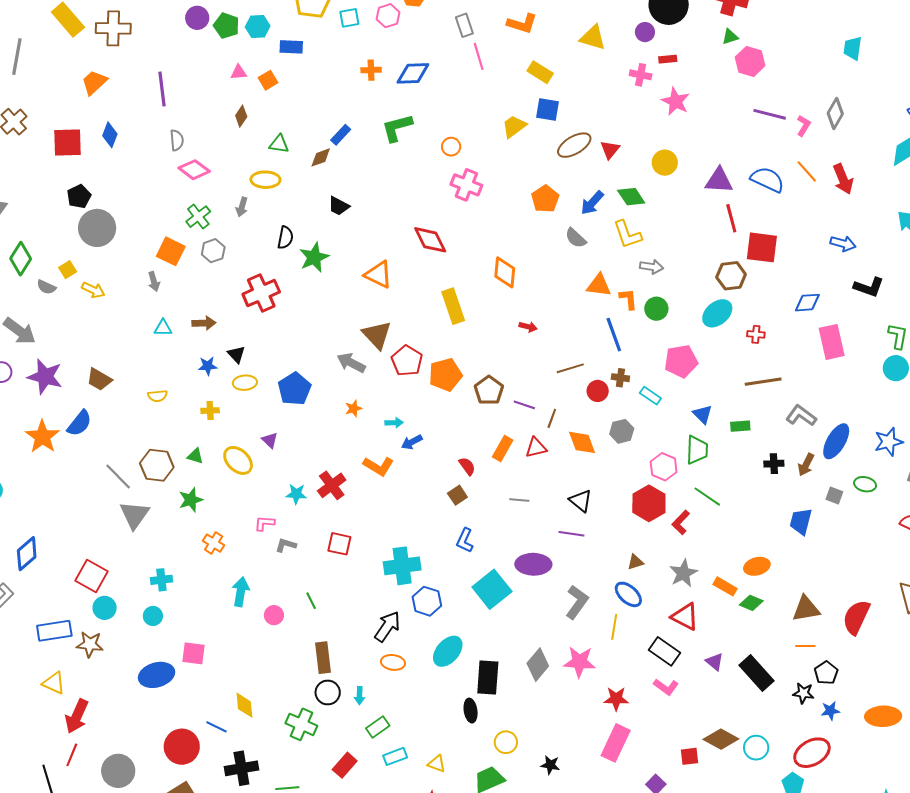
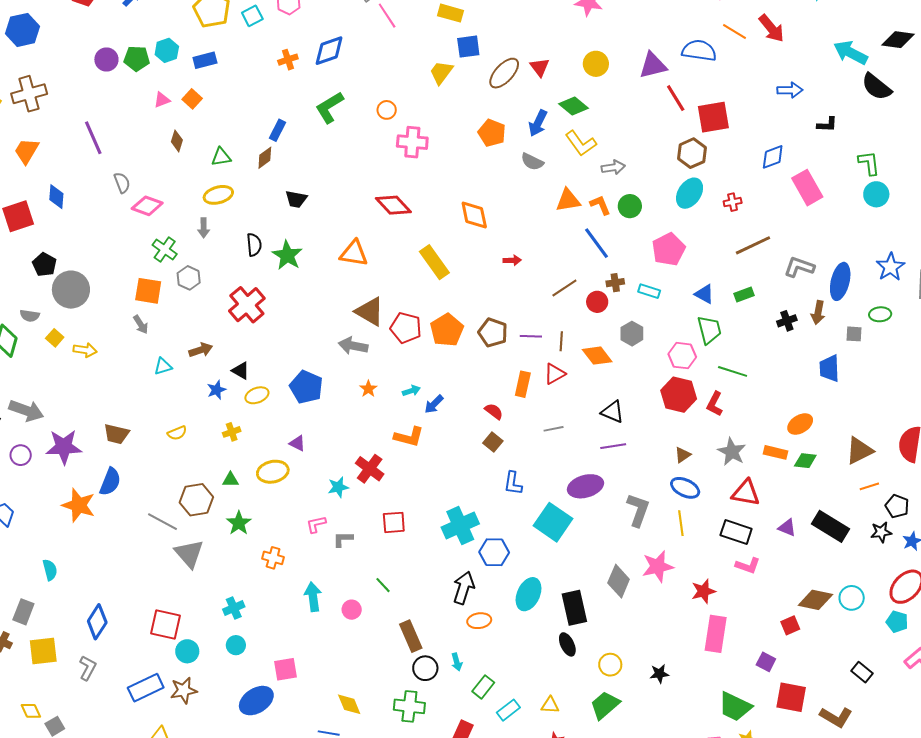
gray semicircle: (46, 287) -> (30, 316), moved
black L-shape: (869, 287) -> (827, 124), size x0.7
yellow ellipse: (238, 460) -> (273, 472), turned -40

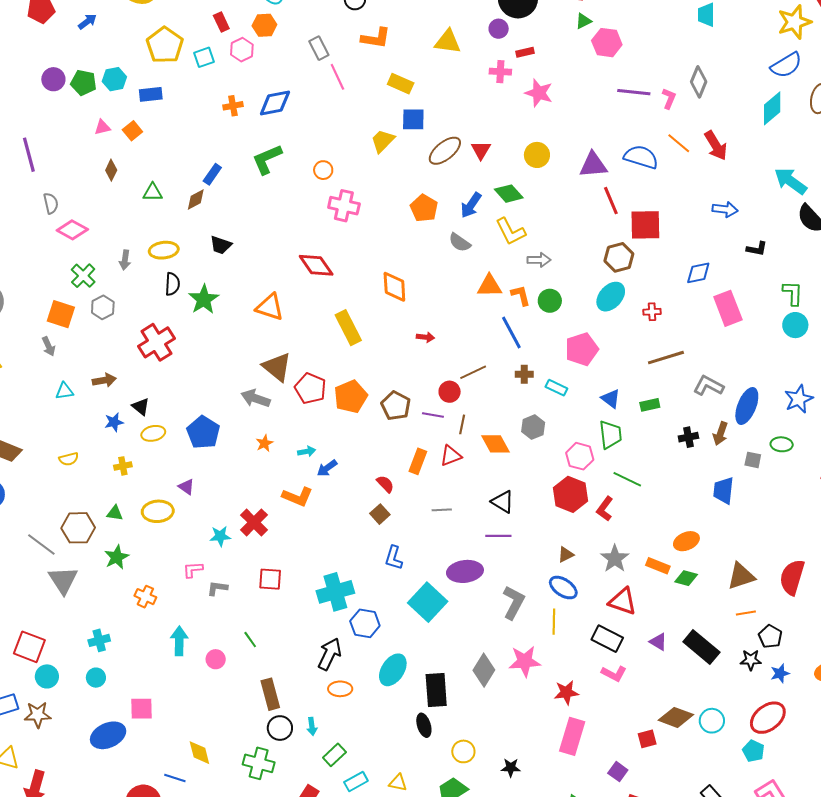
yellow ellipse: (218, 195) -> (164, 250), moved
red circle: (597, 302) -> (450, 392), moved

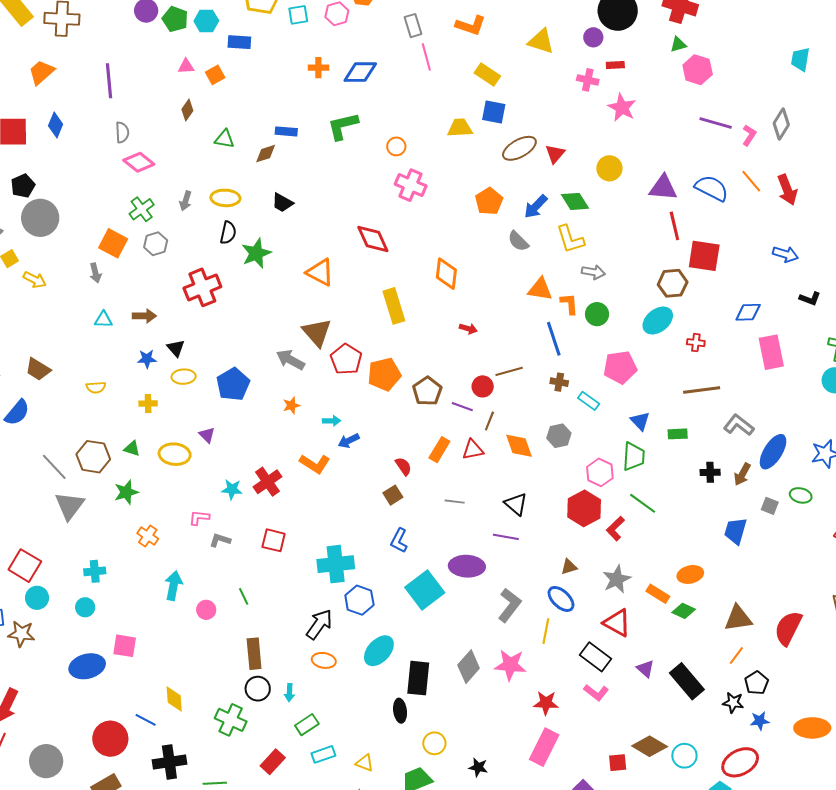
yellow trapezoid: (383, 141) -> (460, 128), turned 32
blue rectangle: (212, 174) -> (286, 131), turned 50
orange line: (746, 613) -> (736, 655), turned -54

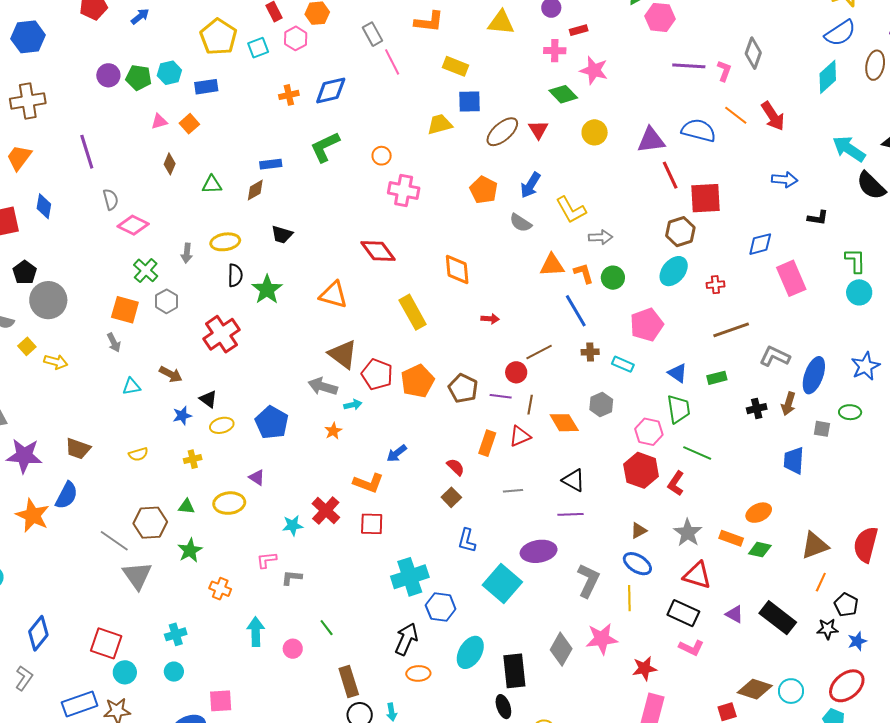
green diamond: (575, 201) -> (563, 94), moved
brown arrow: (144, 316) -> (171, 374), turned 40
cyan arrow: (332, 421) -> (353, 405), moved
red square: (274, 540) -> (372, 524), moved

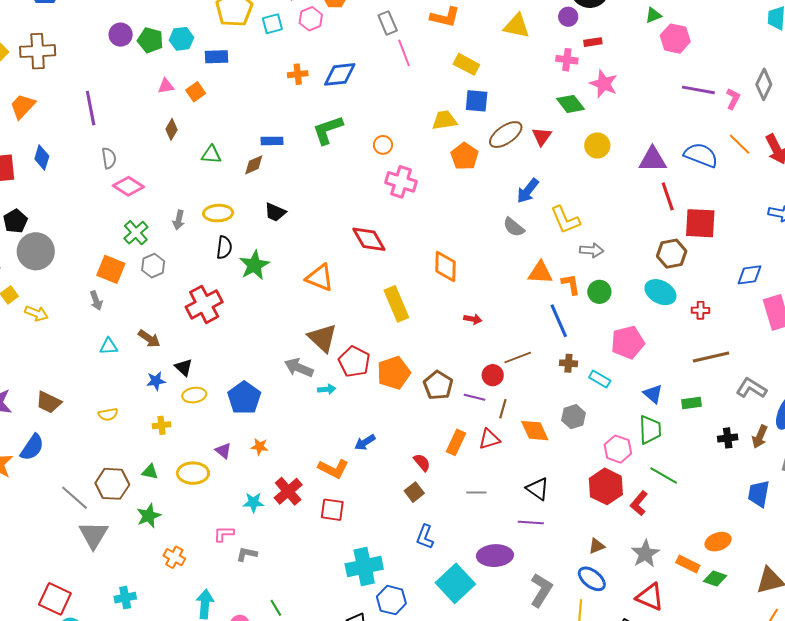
orange pentagon: (484, 190) -> (465, 156), moved
cyan ellipse: (674, 271) -> (660, 292), turned 72
orange star: (333, 431) -> (260, 447), moved, turned 30

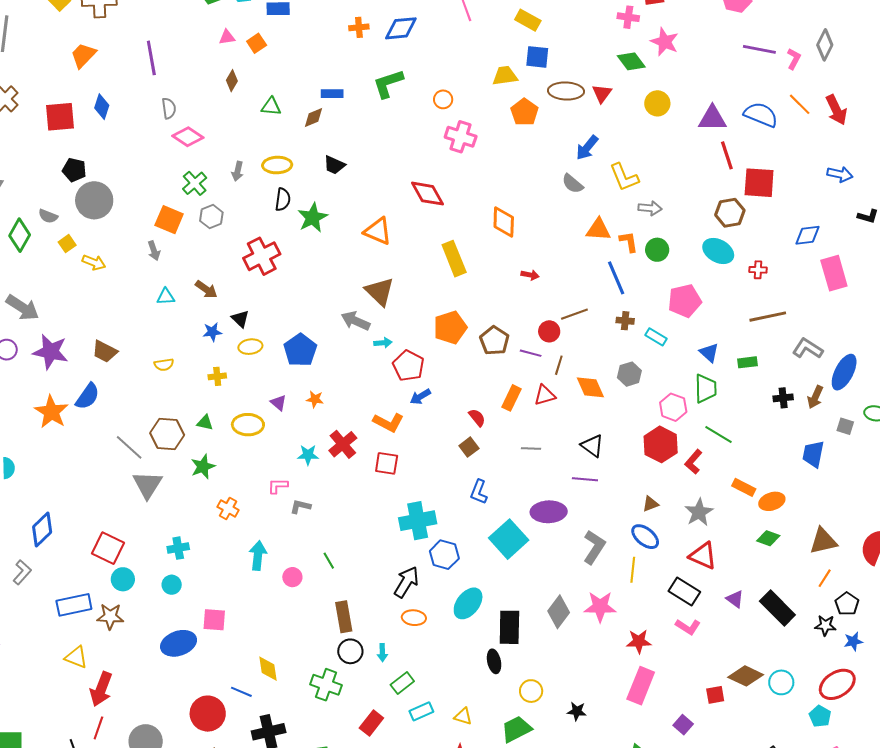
brown ellipse: (506, 135) -> (566, 91), turned 36
black pentagon: (15, 221) -> (74, 170), turned -30
red pentagon: (354, 362) -> (408, 366), moved
orange rectangle: (688, 564) -> (744, 487), moved

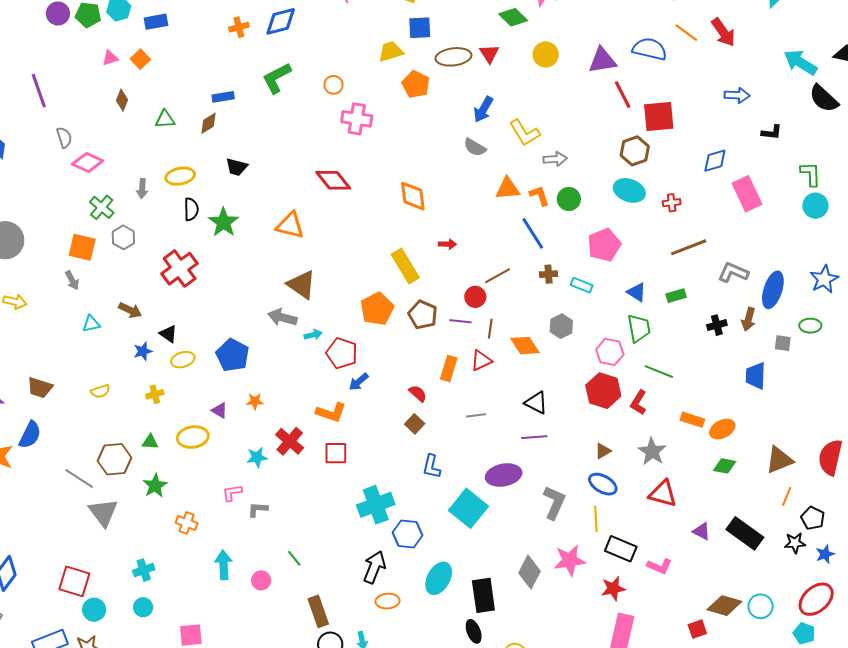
yellow rectangle: (454, 259) -> (405, 266), moved
black rectangle: (684, 591) -> (621, 549), moved

